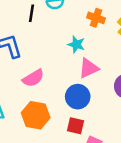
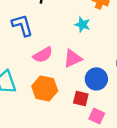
pink triangle: (89, 68) -> (73, 58), moved
blue circle: (78, 97) -> (96, 79), moved

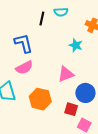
pink semicircle: (43, 55) -> (24, 68), moved

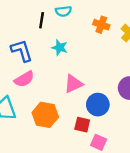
cyan star: (76, 45) -> (60, 48), moved

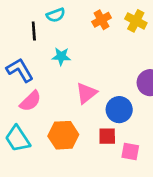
orange cross: (101, 25) -> (102, 20), turned -35

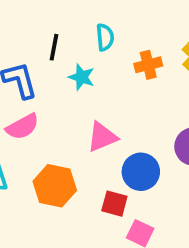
cyan semicircle: (56, 15) -> (105, 37), moved, turned -90
orange cross: (102, 20) -> (148, 65), moved
black line: (34, 31) -> (54, 47), moved

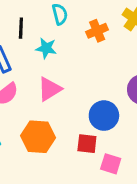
pink triangle: (102, 137) -> (50, 89), moved

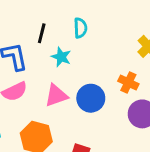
orange cross: (97, 31) -> (128, 82), moved, turned 36
blue circle: (104, 116) -> (91, 98), moved

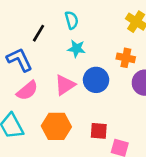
black line: (42, 33) -> (38, 33), turned 30
cyan star: (61, 57) -> (76, 49), moved

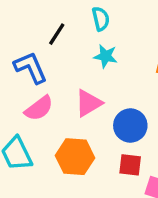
blue circle: (96, 80) -> (130, 126), moved

